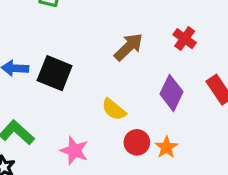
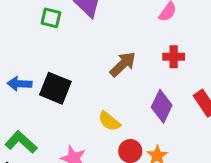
red cross: (185, 39) -> (174, 57), turned -36

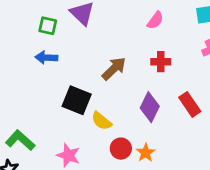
blue arrow: (19, 84) -> (46, 58), moved
black square: (55, 88) -> (77, 100), moved

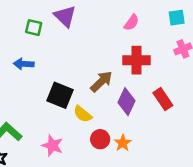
blue arrow: (46, 58) -> (24, 64), moved
red cross: (161, 62) -> (137, 60), size x1.5
brown arrow: (114, 69) -> (101, 82), moved

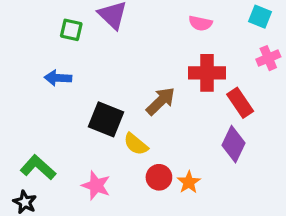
cyan square: (177, 18) -> (260, 17), turned 30
pink semicircle: (131, 23) -> (200, 23), turned 66
red rectangle: (163, 99) -> (240, 103), moved
purple diamond: (126, 102) -> (234, 144), moved

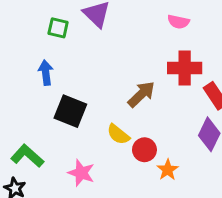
blue arrow: (58, 78) -> (46, 73), turned 80
black square: (106, 119) -> (70, 111), moved
red circle: (159, 177) -> (144, 150), moved

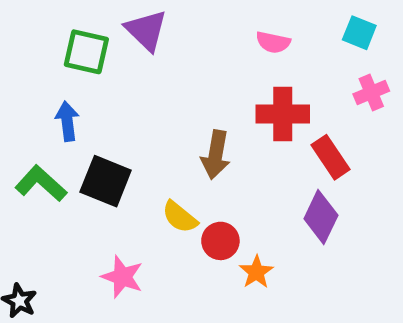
green square: (58, 28) -> (86, 52), size x1.4
brown arrow: (141, 94) -> (216, 155), turned 144
green L-shape: (27, 156) -> (41, 183), moved

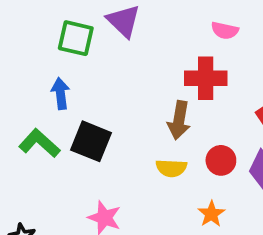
red cross: (283, 114) -> (206, 78), moved
yellow semicircle: (180, 217) -> (171, 168), moved, turned -36
red circle: (220, 241) -> (221, 160), moved

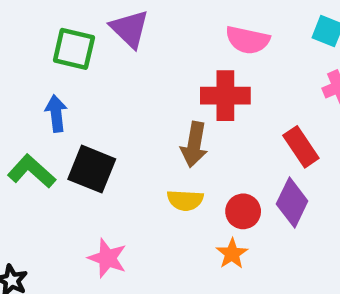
pink semicircle: (225, 30) -> (248, 40), size x1.4
red circle: (221, 160) -> (243, 211), moved

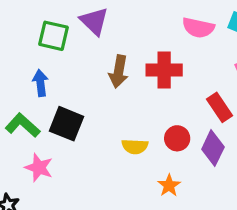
pink semicircle: (248, 40) -> (198, 28), moved
brown arrow: (194, 145) -> (119, 72), moved
red circle: (243, 211) -> (177, 138), moved
pink star: (107, 258) -> (39, 168), moved

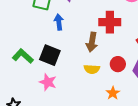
brown arrow: (119, 72) -> (92, 42), moved
blue arrow: (40, 83) -> (59, 22), moved
pink star: (39, 168) -> (48, 82), moved

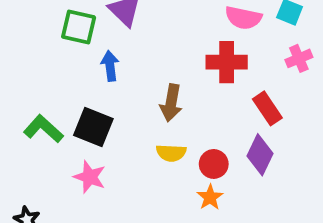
red cross: (110, 22) -> (227, 62), moved
red circle: (118, 64) -> (214, 164), moved

